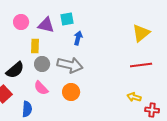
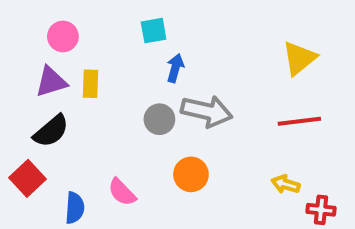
purple triangle: (46, 25) -> (51, 82), moved, turned -30
gray circle: (42, 64) -> (159, 119), moved
gray arrow: (70, 65) -> (207, 111), moved
pink semicircle: (41, 88) -> (122, 192), moved
orange circle: (71, 92) -> (191, 174), moved

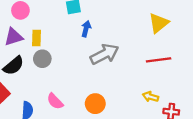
gray arrow: (207, 111) -> (104, 54), turned -40
gray circle: (159, 119) -> (42, 59), moved
orange circle: (191, 174) -> (95, 104), moved

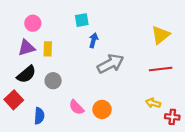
gray circle: (42, 59) -> (53, 81), moved
pink semicircle: (55, 101) -> (76, 107), moved

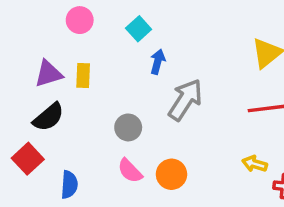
cyan square: (82, 20) -> (139, 29), turned -32
pink circle: (33, 23) -> (80, 20), moved
gray arrow: (111, 64) -> (185, 100), turned -30
gray circle: (53, 81) -> (128, 127), moved

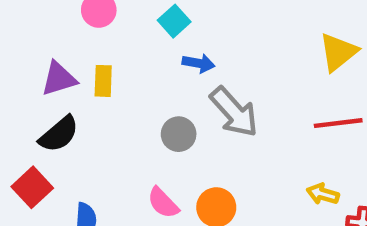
blue arrow: (158, 62) -> (199, 63), turned 85
gray arrow: (185, 100) -> (234, 112), turned 105
gray circle: (128, 127) -> (179, 134), moved

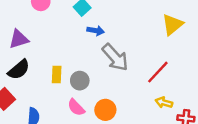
yellow rectangle: (103, 81) -> (57, 74), moved
red line: (338, 123) -> (158, 72), moved, turned -40
gray circle: (179, 134) -> (80, 81), moved

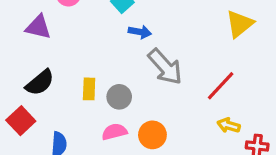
purple triangle: (19, 39) -> (38, 27), moved, turned 30
pink semicircle: (76, 107) -> (114, 132), turned 120

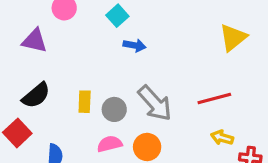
gray arrow: (165, 67) -> (155, 103), moved
red line: (221, 86) -> (214, 99), turned 32

